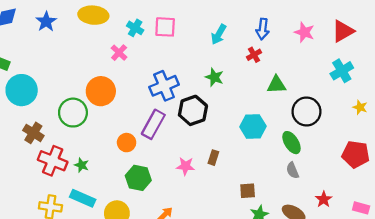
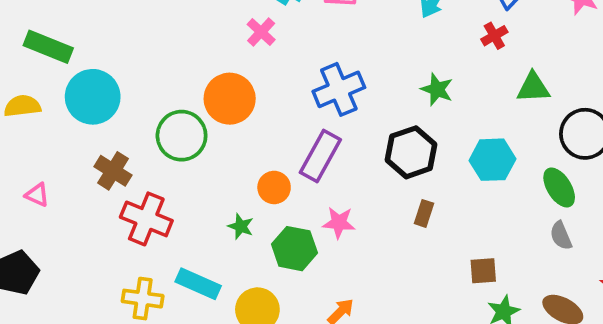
green star: (214, 77) -> (437, 89), moved
black hexagon: (193, 110) -> (411, 152), moved
green star: (82, 165) -> (241, 226), moved
pink star: (185, 166) -> (339, 223), moved

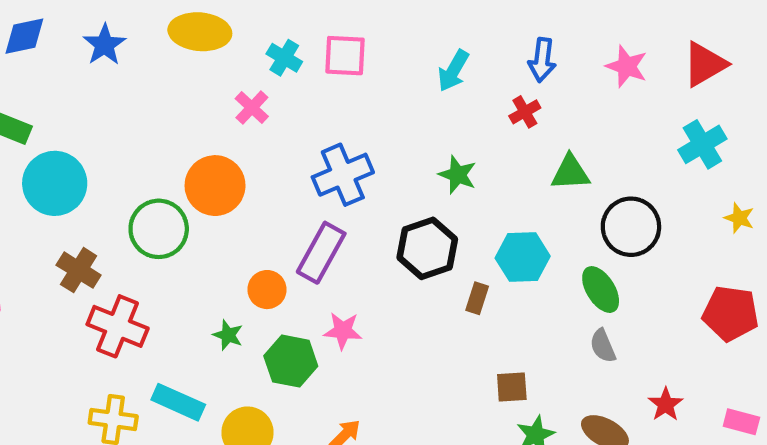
brown rectangle: (424, 213) -> (477, 298), moved

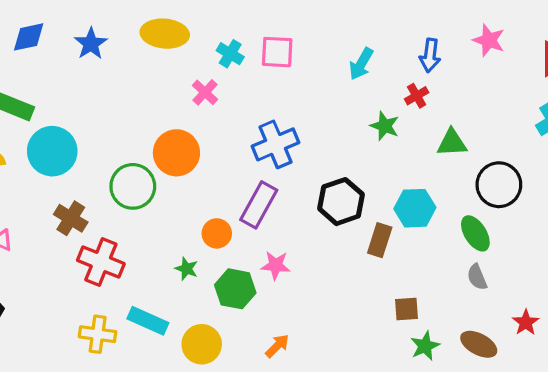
pink star: (627, 66) -> (489, 40), moved
green star: (458, 175) -> (385, 126), moved
brown rectangle: (477, 298) -> (380, 240), size x1.4

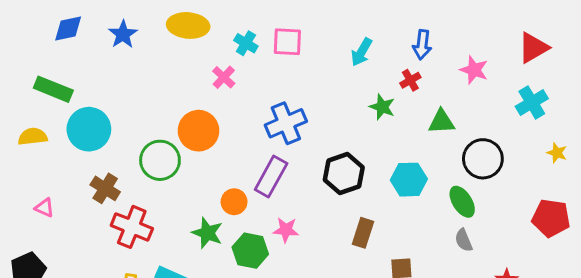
pink star: (489, 40) -> (474, 70), moved
brown rectangle: (380, 240) -> (363, 233), moved
green star: (187, 269) -> (207, 233), size x1.5

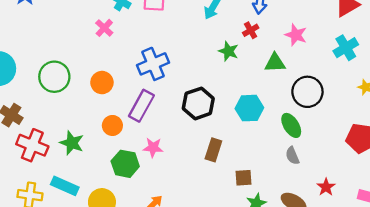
pink star: (474, 70) -> (296, 35), moved
orange circle: (198, 131) -> (102, 83), moved, size x0.7
green circle: (160, 160) -> (54, 77), moved
green star: (207, 233) -> (72, 143), moved

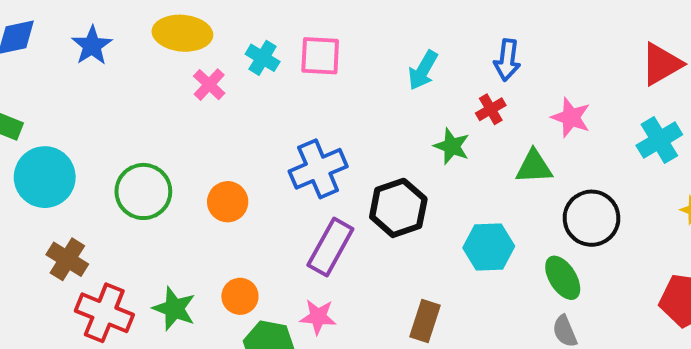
pink cross: (104, 28) -> (209, 85), moved
black hexagon: (198, 103) -> (398, 208), moved
purple rectangle: (141, 106) -> (330, 247), moved
orange circle: (112, 125) -> (240, 296), moved

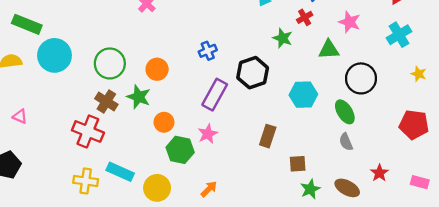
blue cross: (318, 169) -> (208, 51), size x0.6
brown cross: (67, 259) -> (106, 101), moved
green star: (174, 309) -> (139, 97), moved
pink star: (318, 317) -> (208, 134), turned -30

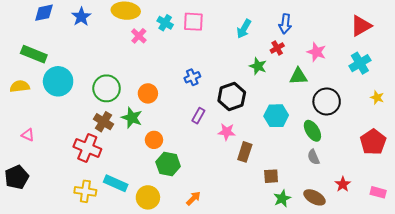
purple rectangle: (215, 95) -> (198, 116), size x0.6
red pentagon: (414, 125) -> (373, 142), turned 30
pink star: (208, 134) -> (227, 132), moved, turned 30

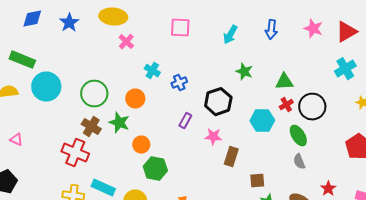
cyan cross: (165, 23) -> (152, 71), moved
red cross: (277, 48) -> (286, 105), moved
pink star: (317, 52) -> (313, 29), moved

